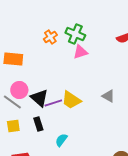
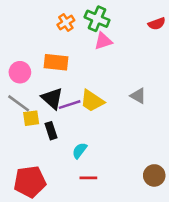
orange rectangle: (13, 59) -> (56, 62), moved
pink circle: (19, 90) -> (20, 72), moved
yellow square: (13, 126) -> (31, 118), moved

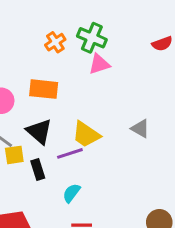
purple line: (70, 105) -> (70, 153), moved

